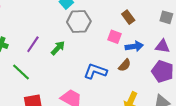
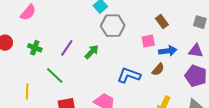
pink square: (114, 37) -> (148, 41), turned -32

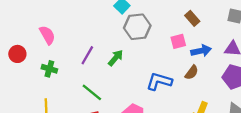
pink semicircle: (28, 12) -> (47, 35), moved, turned -66
green cross: (35, 48) -> (49, 69), moved
green line: (55, 75) -> (92, 92), moved

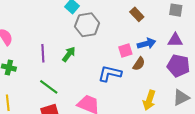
pink square: (178, 41) -> (125, 50), moved
purple line: (87, 55) -> (43, 53), turned -30

